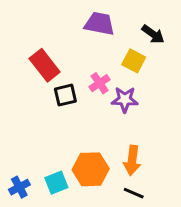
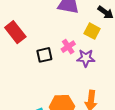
red rectangle: (45, 65) -> (15, 32), moved

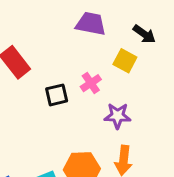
purple star: (86, 58) -> (118, 116), moved

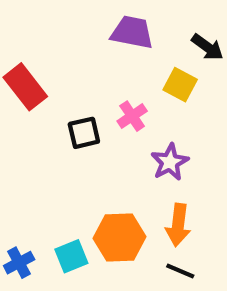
purple star: (118, 116) -> (170, 162), turned -30

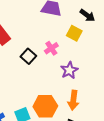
black square: (84, 133) -> (28, 56), turned -35

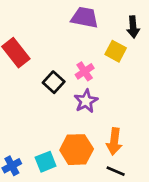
black arrow: (87, 15) -> (133, 27), turned 49
purple star: (69, 70) -> (86, 101), moved

